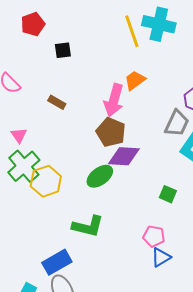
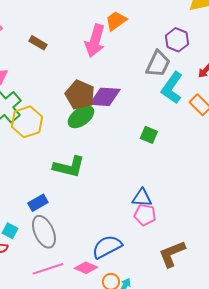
brown pentagon: (111, 132) -> (80, 95), moved
pink pentagon: (154, 236) -> (145, 215), moved
blue triangle: (161, 257) -> (142, 198), turned 35
blue rectangle: (57, 262) -> (38, 203), size x0.7

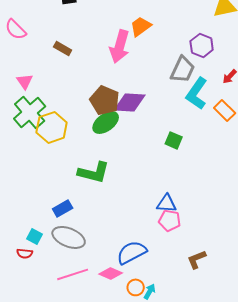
gray ellipse: (44, 232) -> (69, 237), turned -44
brown L-shape: (172, 254) -> (197, 259), size x0.7

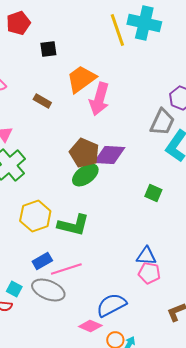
orange trapezoid: (141, 26) -> (81, 79), moved, size x1.4
yellow hexagon: (52, 127) -> (35, 216), moved
pink line: (73, 274) -> (66, 269), moved

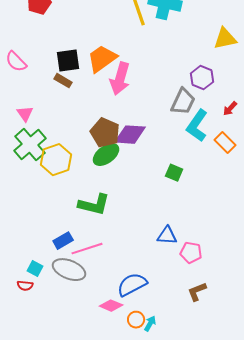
black square: (48, 49) -> (68, 61), moved, size x1.4
yellow hexagon: (35, 216) -> (56, 160), moved
pink pentagon: (149, 273) -> (191, 253), moved

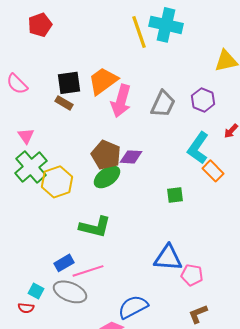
gray trapezoid: (183, 102) -> (163, 104), moved
purple diamond: (130, 135) -> (131, 157), size x0.7
orange rectangle: (225, 143) -> (213, 171), moved
green square: (174, 173) -> (175, 195), turned -30
blue triangle: (167, 236) -> (168, 258), size x1.4

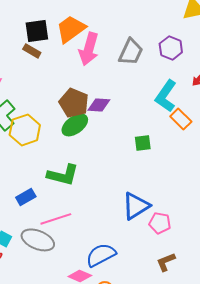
blue triangle: (168, 258) -> (136, 206), turned -36
blue rectangle: (64, 263) -> (26, 197), moved

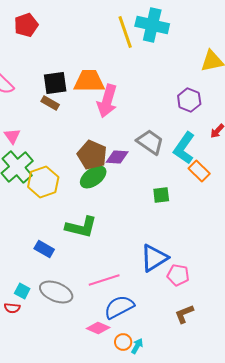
orange trapezoid: (71, 29) -> (89, 81), turned 36
gray trapezoid: (131, 52) -> (150, 142), moved, turned -80
blue rectangle: (26, 197) -> (44, 249), turned 60
pink line: (56, 219) -> (104, 280), moved

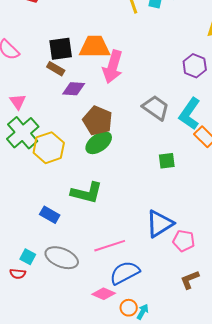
purple diamond: (117, 157) -> (74, 89), moved

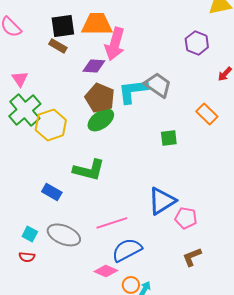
purple diamond: (74, 89) -> (94, 66), moved
cyan L-shape: (190, 114) -> (133, 91), moved, turned 48
red semicircle: (18, 274) -> (27, 257), moved

